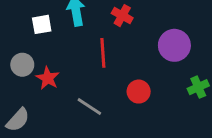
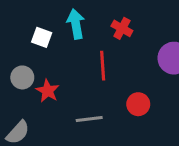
white square: (42, 24) -> (42, 37), turned 30
gray line: (89, 106) -> (89, 119), turned -40

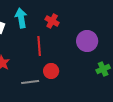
red circle: (138, 104) -> (51, 71), moved

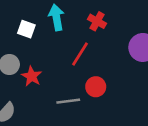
red line: (39, 46) -> (80, 54), turned 36

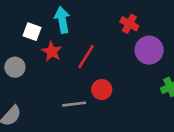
red cross: (97, 21) -> (129, 24), moved
red star: (32, 76) -> (52, 51), moved

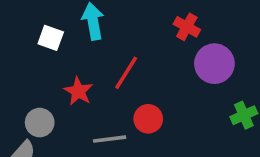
red star: (52, 51) -> (78, 91), moved
gray circle: (15, 67) -> (40, 123), moved

